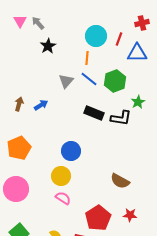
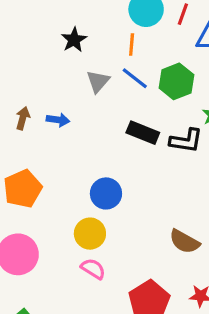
black star: (48, 46) -> (74, 40), moved
blue arrow: (41, 105) -> (58, 120), turned 40

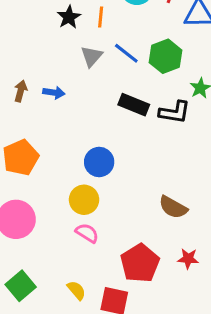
orange line: (132, 45) -> (101, 17), moved

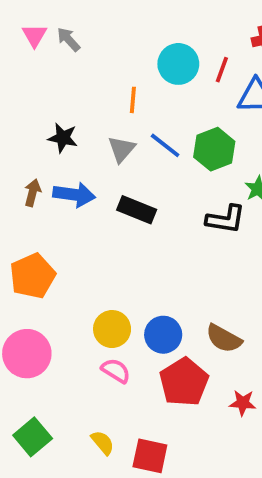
black star: (69, 17) -> (63, 138), moved, turned -30
blue arrow: (54, 93) -> (74, 195), size x1.5
black rectangle: (134, 105) -> (137, 210), moved
blue circle: (99, 162) -> (163, 335), moved
red pentagon: (140, 263) -> (184, 382), moved

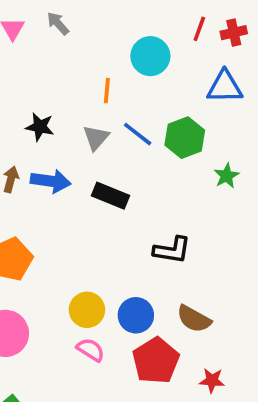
gray arrow: (69, 39) -> (58, 23), moved
red line: (222, 70) -> (199, 29), moved
black L-shape: (226, 219) -> (172, 250), moved

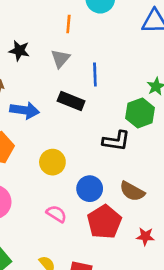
blue line: (138, 134) -> (95, 75), moved, turned 50
green hexagon: (185, 138) -> (140, 113), moved
blue arrow: (51, 181) -> (25, 110), moved
yellow circle: (87, 310) -> (52, 162), moved

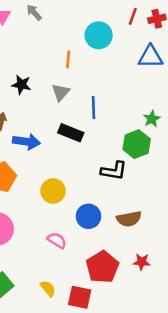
brown semicircle: (132, 191) -> (129, 219), turned -40
red pentagon: (104, 222) -> (102, 267), moved

